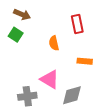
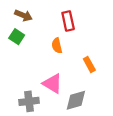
red rectangle: (77, 24) -> (68, 21), moved
orange rectangle: (85, 61) -> (89, 65), turned 56

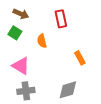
orange semicircle: (57, 46) -> (42, 41), moved
pink triangle: (52, 84) -> (21, 66), moved

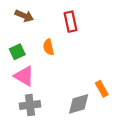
green square: (15, 33) -> (17, 52), moved, turned 32
orange rectangle: (80, 58) -> (102, 89), moved

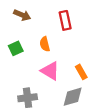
pink triangle: (24, 76) -> (50, 71), moved
orange rectangle: (102, 89) -> (81, 72), moved

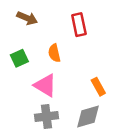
pink triangle: (50, 71) -> (45, 85), moved
gray cross: (28, 98) -> (47, 117), moved

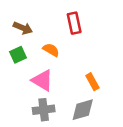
brown arrow: (27, 18) -> (23, 28), moved
orange semicircle: (54, 53) -> (51, 50), turned 133

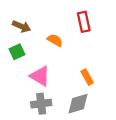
red rectangle: (74, 23) -> (84, 22), moved
orange semicircle: (51, 50) -> (55, 40), moved

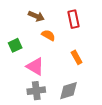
brown arrow: (22, 26) -> (36, 16), moved
orange rectangle: (87, 77) -> (77, 57), moved

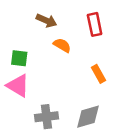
green square: (15, 45) -> (19, 58), turned 32
pink triangle: (35, 66) -> (18, 86), moved

